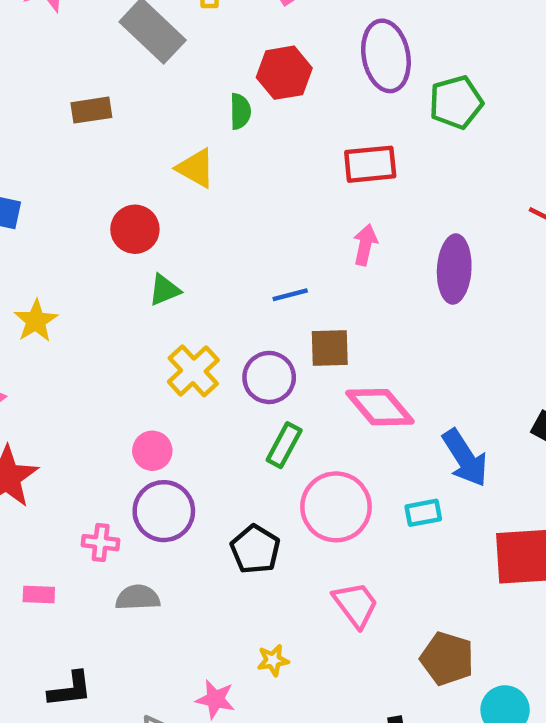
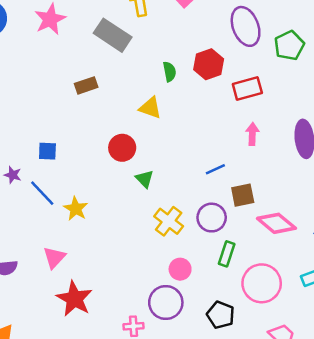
red hexagon: (284, 73) -> (209, 64), moved
green triangle: (164, 290) -> (145, 179), turned -42
pink circle: (152, 451) -> (180, 269), moved

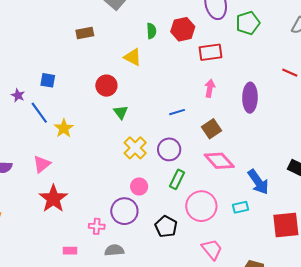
brown square: (243, 195) -> (212, 129), moved, turned -30

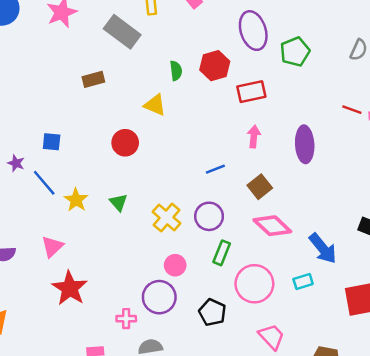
green triangle: (121, 112) -> (118, 202), moved

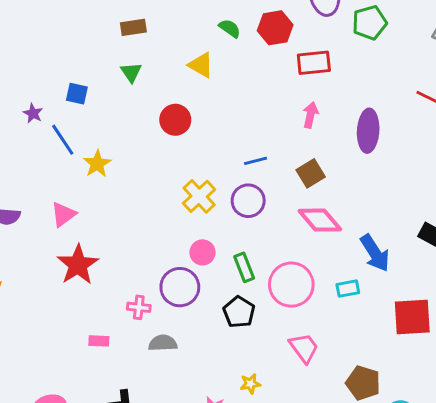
green semicircle: (176, 71) -> (230, 28), turned -54
red circle: (125, 143) -> (175, 120), moved
blue line: (215, 169) -> (255, 161), moved
green triangle: (118, 202) -> (131, 72), moved
green rectangle: (222, 253) -> (244, 267), moved, turned -50

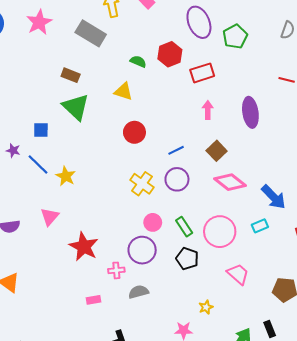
brown rectangle: (133, 27) -> (71, 75), turned 42
green triangle: (131, 72) -> (76, 107), size x1.8
red circle: (175, 120) -> (134, 132), moved
red star: (78, 265) -> (84, 247), moved

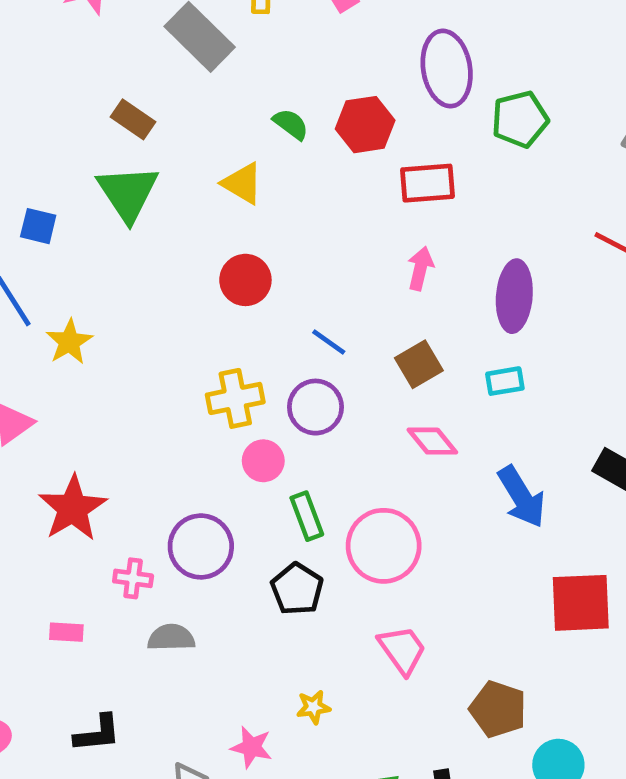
blue line: (176, 150) -> (329, 342), turned 49
pink diamond: (230, 182) -> (432, 441), size x0.7
yellow cross: (142, 184) -> (235, 398), turned 30
pink circle: (153, 222) -> (263, 461), moved
cyan rectangle: (260, 226) -> (505, 381), moved

